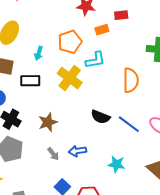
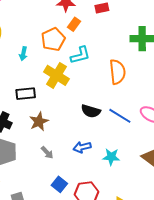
orange rectangle: (102, 30) -> (74, 24), moved, turned -32
black rectangle: (30, 81) -> (26, 94), moved
blue arrow: (77, 151) -> (82, 147), moved

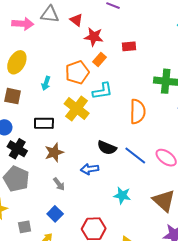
blue arrow: (82, 147) -> (90, 169), moved
blue square: (59, 184) -> (55, 214), moved

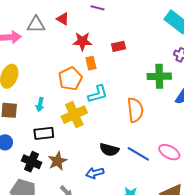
red triangle: (76, 20) -> (63, 19), moved
orange rectangle: (100, 60) -> (91, 63), turned -48
cyan arrow: (46, 83) -> (40, 104), moved
yellow cross: (77, 108) -> (74, 115), turned 35
black cross: (17, 149) -> (32, 162), moved

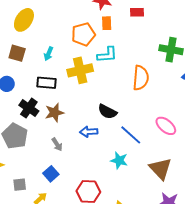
blue line: (138, 154) -> (131, 135), moved

